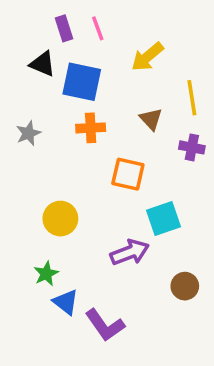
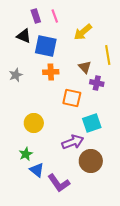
purple cross: (192, 147) -> (97, 83), moved
brown circle: (185, 286) -> (91, 161), moved, size x1.5

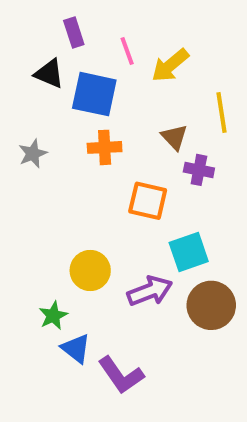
pink line: (55, 16) -> (127, 51), moved
yellow circle: (34, 123) -> (90, 270), moved
brown circle: (91, 161) -> (211, 305), moved

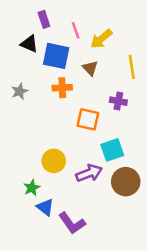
brown triangle: (174, 137) -> (90, 68), moved

